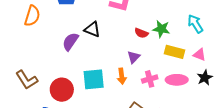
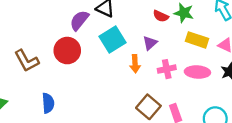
cyan square: (94, 79) -> (112, 40), moved, turned -30
red circle: (62, 90) -> (67, 51), moved

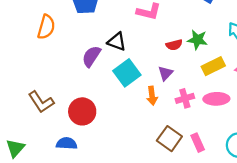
red semicircle: (161, 16) -> (174, 45), turned -35
yellow rectangle: (197, 40) -> (213, 66), turned -40
red circle: (67, 51) -> (82, 111), moved
blue semicircle: (48, 103) -> (67, 143), turned -78

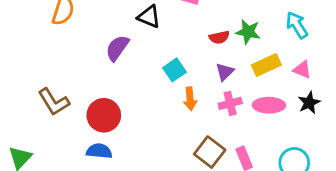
black triangle: (117, 42) -> (149, 17), moved
cyan square: (127, 73) -> (174, 70), moved, size x0.7
purple triangle: (165, 73) -> (225, 72), moved
blue semicircle: (67, 143) -> (99, 151), moved

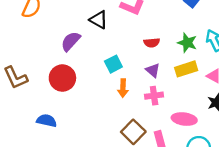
green star: (248, 32) -> (187, 43), moved
purple triangle: (225, 72) -> (153, 70), turned -42
pink ellipse: (269, 105) -> (184, 119), moved
red circle: (104, 115) -> (62, 78), moved

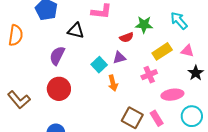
green star: (187, 43) -> (144, 25), moved
purple triangle: (153, 70) -> (119, 58), moved, turned -40
pink cross: (154, 96) -> (149, 75), moved

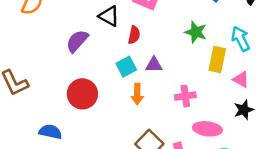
red semicircle: (127, 37) -> (134, 35), moved, turned -72
yellow rectangle: (162, 51) -> (217, 60), moved, turned -60
red circle: (59, 89) -> (82, 94), moved

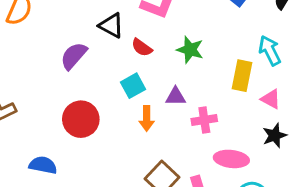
green star: (196, 32) -> (190, 50), moved
red semicircle: (134, 35) -> (142, 48), turned 114
purple triangle: (154, 65) -> (176, 97), moved

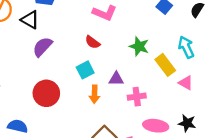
black triangle: (111, 25) -> (30, 20), moved
green star: (190, 50) -> (139, 46), moved
yellow rectangle: (242, 76) -> (165, 65), turned -50
black star: (275, 135) -> (187, 123), moved, turned 30

